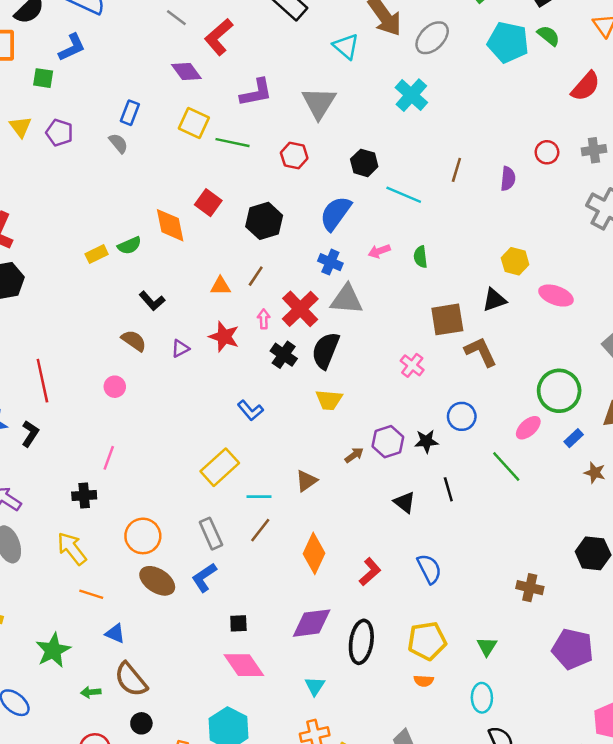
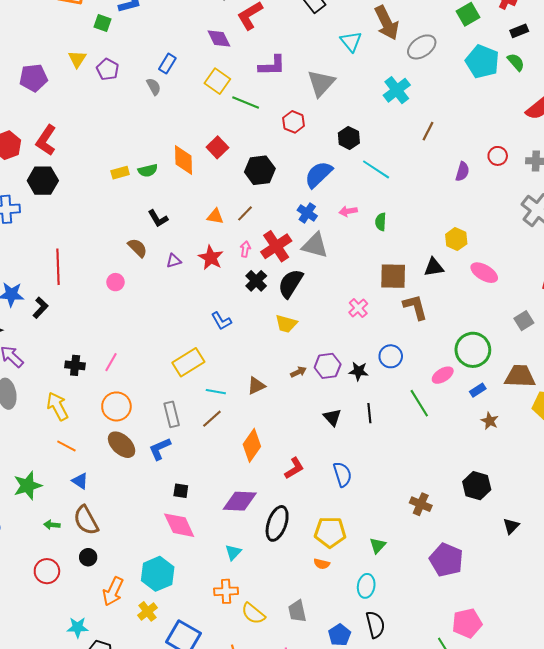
brown line: (456, 170) -> (428, 131), moved
pink line: (109, 458) -> (111, 362), moved

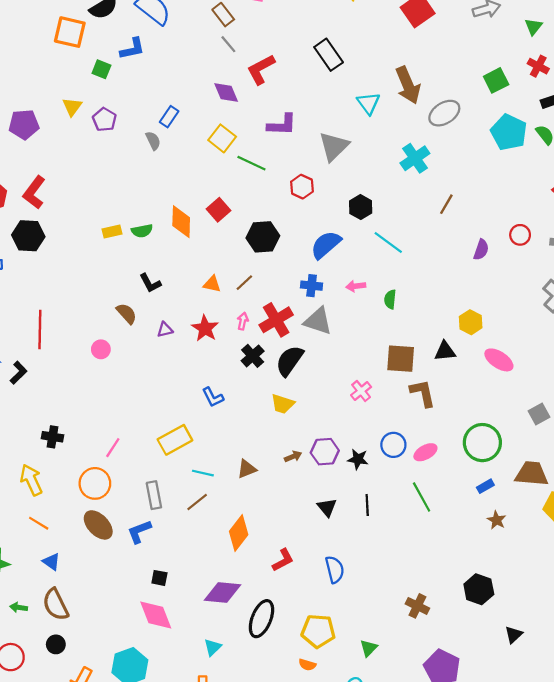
blue cross: (307, 213) -> (312, 286), turned -30
pink line: (111, 362) -> (113, 448), moved
pink ellipse: (443, 375) -> (425, 452), moved

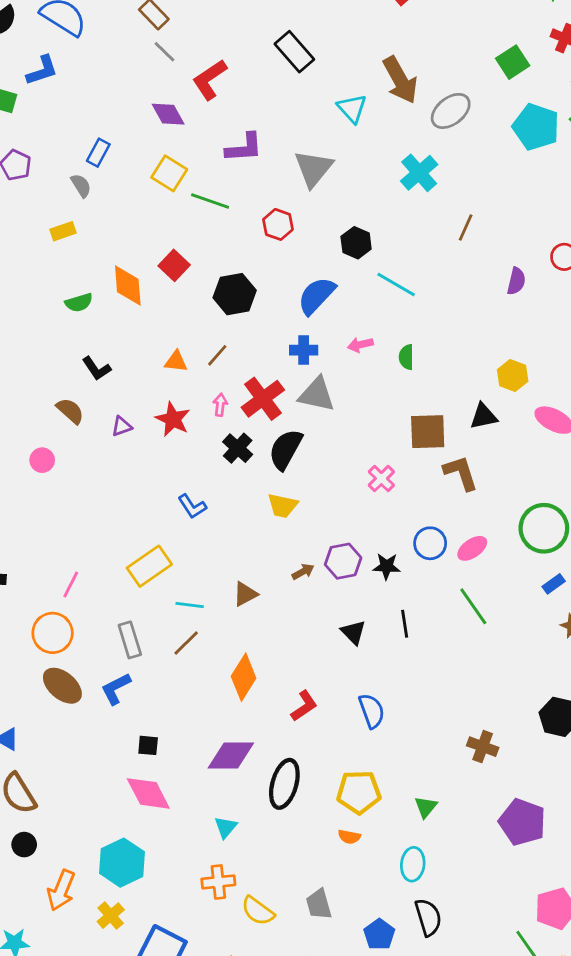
yellow rectangle: (112, 232) -> (63, 231), moved

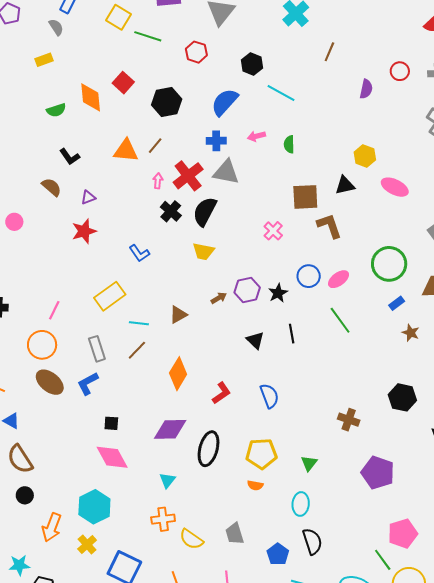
orange triangle: (176, 361) -> (126, 151), size x1.5
red star: (173, 419) -> (84, 231), moved, turned 30
pink circle: (42, 460) -> (14, 222), moved
black star: (387, 566) -> (278, 293), turned -30

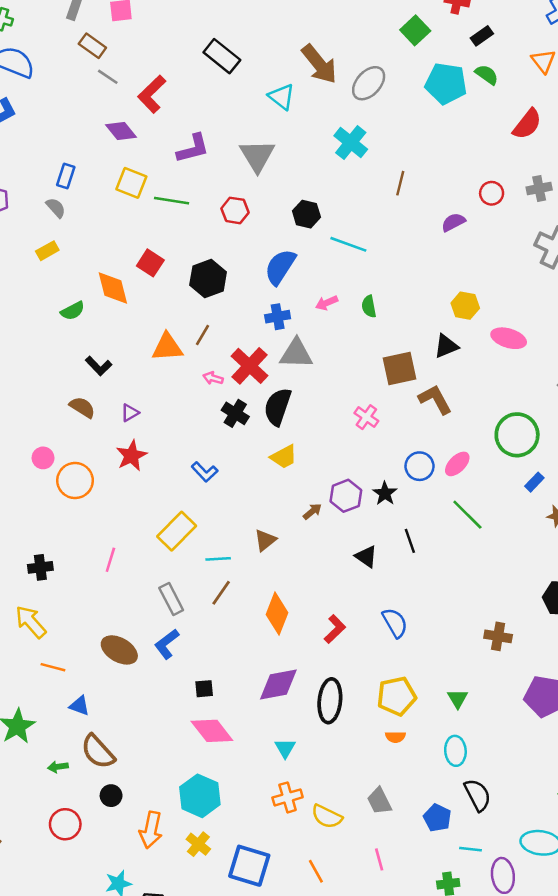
purple semicircle: (366, 89) -> (453, 222), turned -120
pink arrow: (158, 181) -> (213, 378), turned -70
yellow trapezoid: (203, 251) -> (284, 457), turned -30
orange circle: (42, 345) -> (75, 481), moved

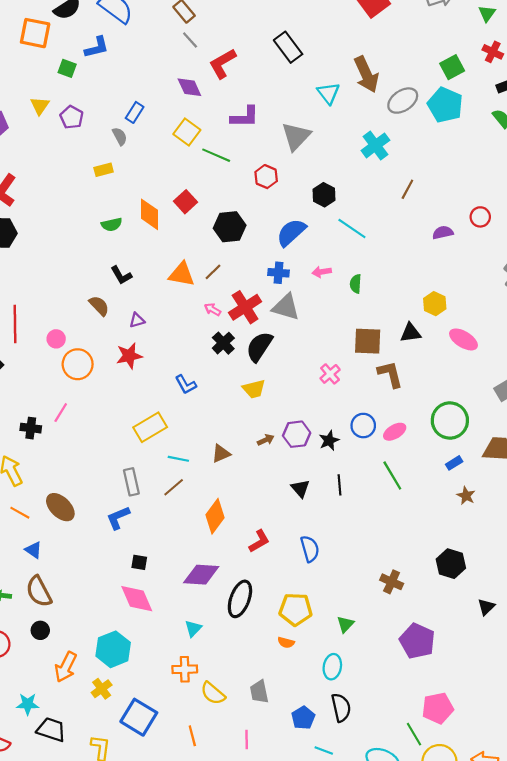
cyan pentagon: (446, 84) -> (445, 105), moved
pink line: (110, 560) -> (61, 413), moved
brown ellipse: (119, 650) -> (60, 507), moved

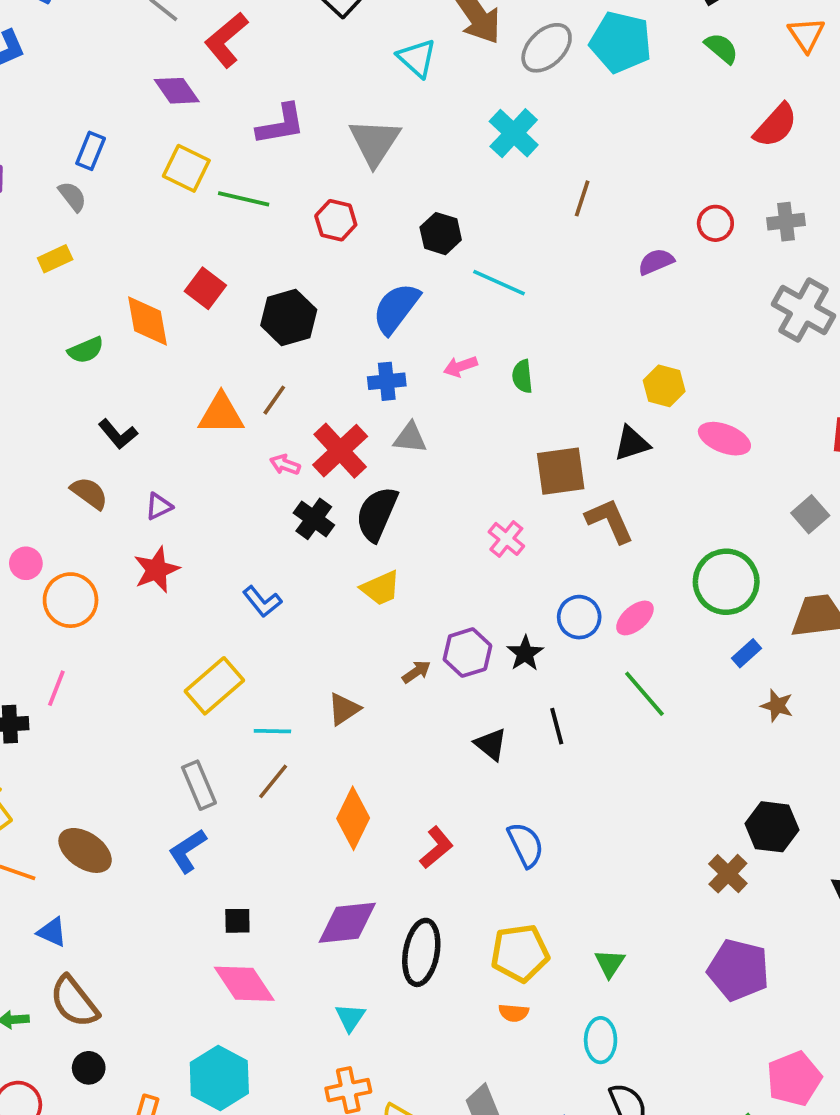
gray triangle: (286, 307) -> (410, 438), size x0.7
brown cross: (392, 582) -> (728, 874), moved, turned 30

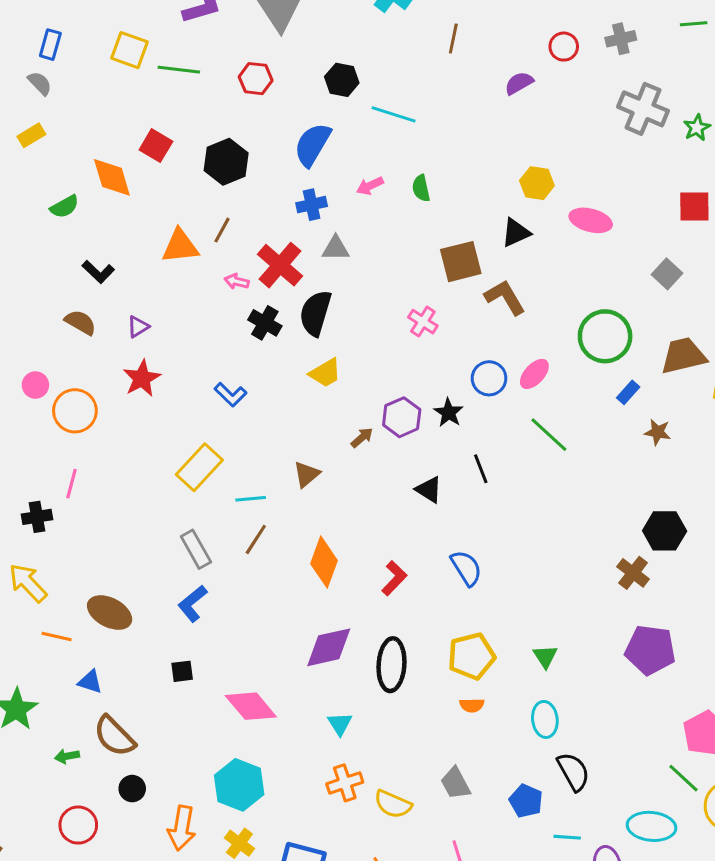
black square: (237, 921) -> (182, 671), moved

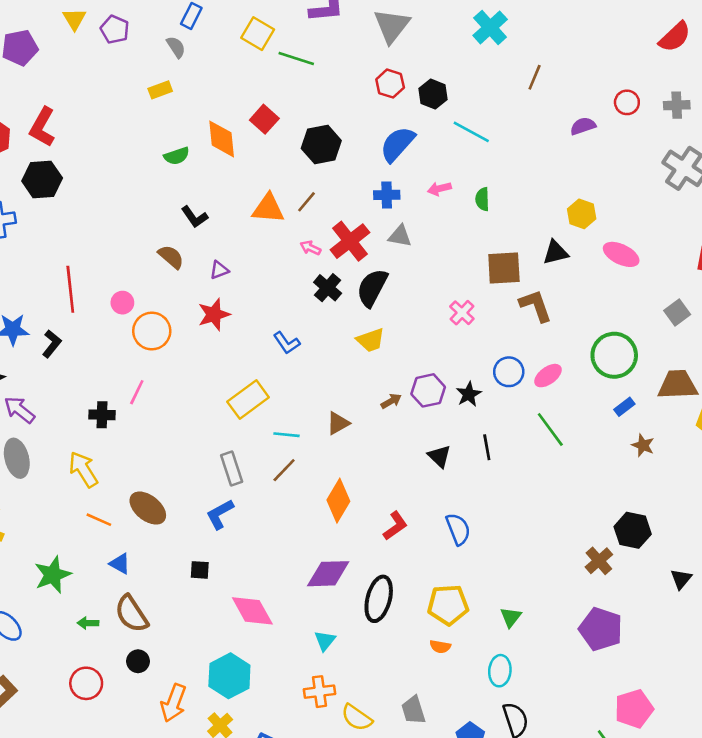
red hexagon: (256, 79) -> (390, 84), moved

